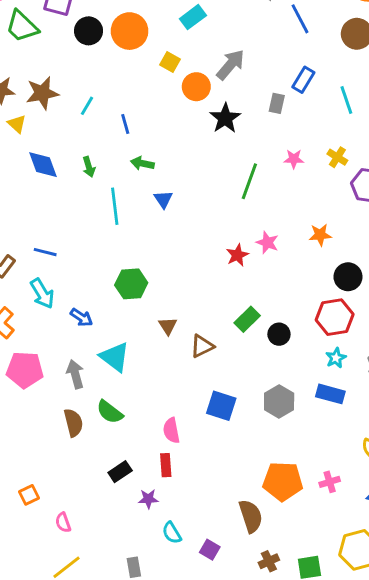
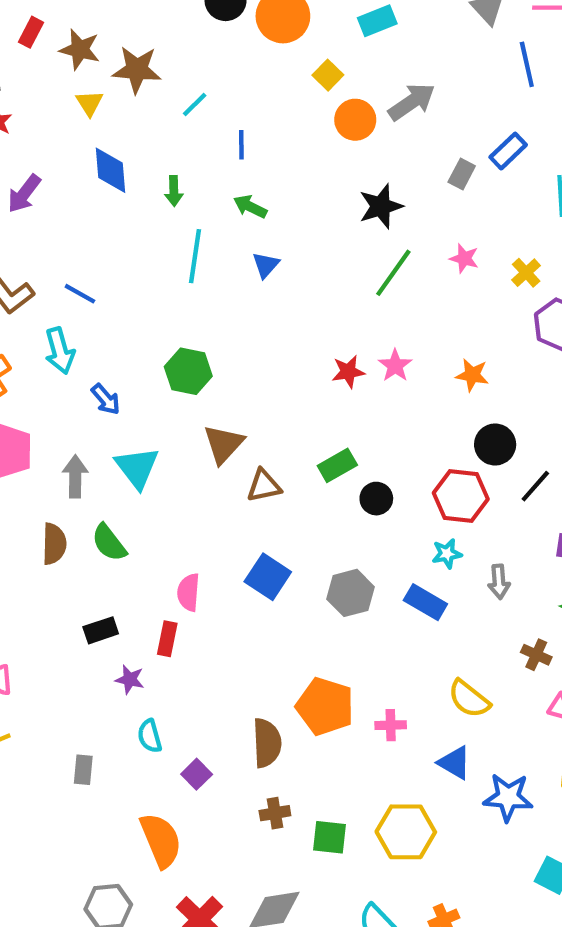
black star: (225, 118) -> (381, 206), moved
brown triangle: (168, 326) -> (224, 444), size x1.5

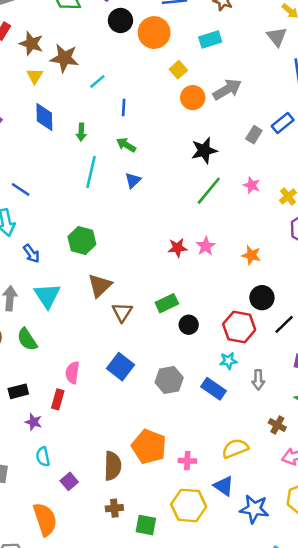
brown triangle: (264, 486) -> (122, 312), turned -50
yellow semicircle: (469, 699) -> (235, 448), turned 116
yellow hexagon: (406, 832) -> (189, 505), moved

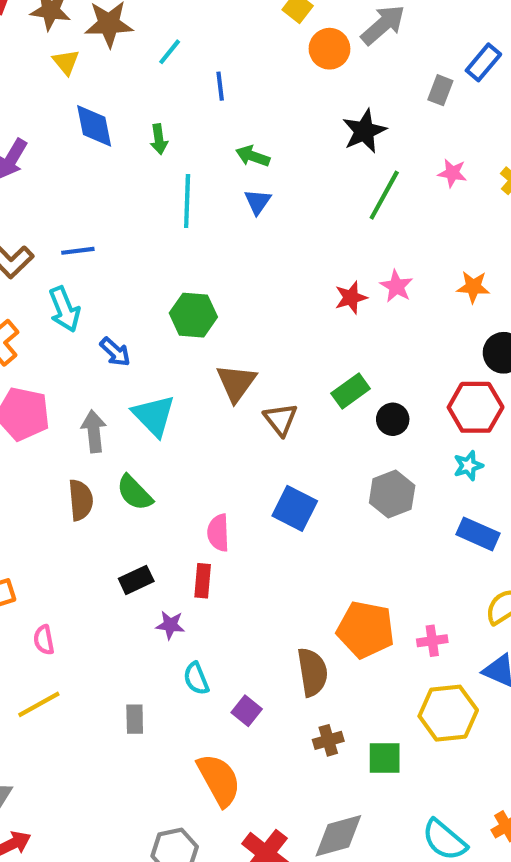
green arrow: (126, 145) -> (253, 156), moved
blue line: (21, 189) -> (78, 251), turned -30
gray hexagon: (169, 380) -> (392, 494), moved
blue rectangle: (213, 389) -> (478, 534), moved

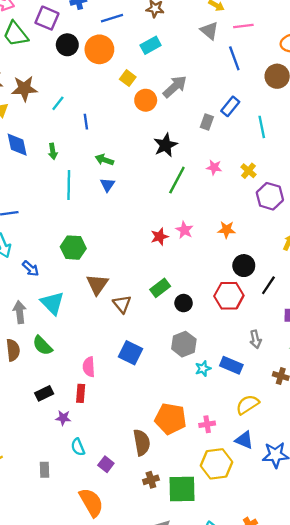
cyan star: (468, 466) -> (203, 369), moved
green square: (385, 758) -> (182, 489), size x1.5

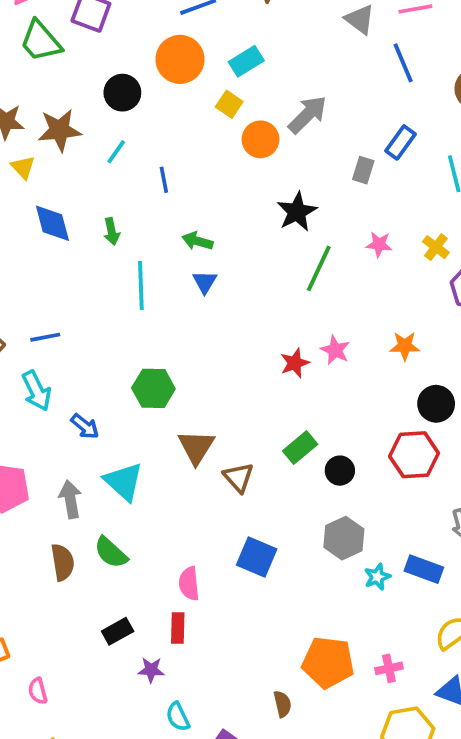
black circle: (67, 45) -> (122, 93), moved
cyan rectangle: (151, 45) -> (246, 61), moved
brown semicircle: (142, 442) -> (282, 704), size x0.6

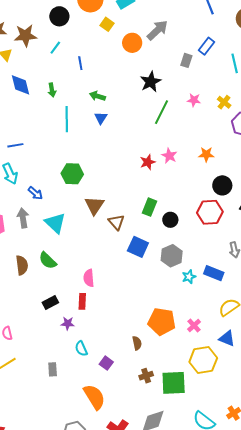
yellow square: (229, 104) -> (107, 24), moved
green rectangle: (300, 448) -> (149, 207), turned -30
gray arrow: (70, 499) -> (23, 218), moved
blue square: (257, 557) -> (138, 247), moved
pink cross: (389, 668) -> (194, 325), turned -32

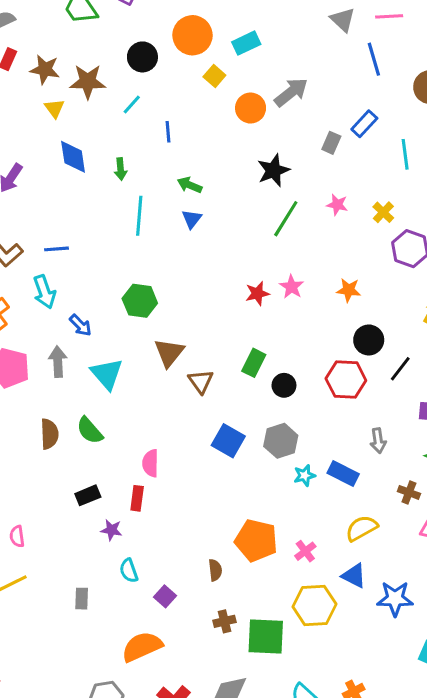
blue square: (138, 247) -> (228, 441), moved
orange semicircle: (94, 397) -> (142, 647), turned -88

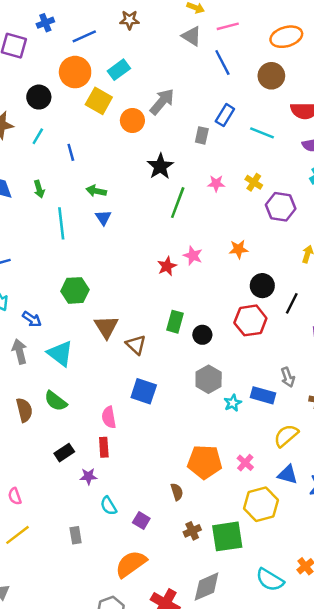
yellow square: (214, 76) -> (99, 101), size x1.5
cyan line: (405, 154) -> (262, 133), turned -50
blue square: (228, 441) -> (144, 391), moved
gray arrow: (378, 441) -> (288, 377), moved

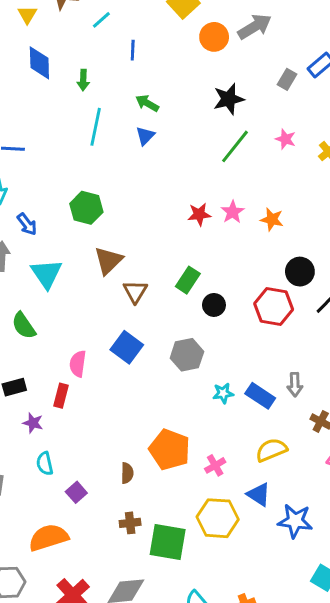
orange star: (239, 249) -> (272, 219), moved
gray hexagon: (209, 379) -> (187, 355), moved

